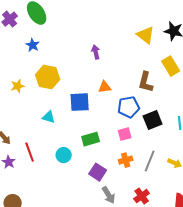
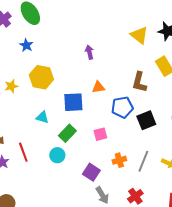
pink square: (125, 134) -> (100, 134), moved
green rectangle: (91, 139) -> (67, 133), moved, turned -30

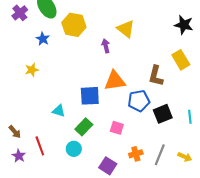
yellow triangle: (139, 35) -> (126, 29), moved
yellow hexagon: (41, 77) -> (74, 25), moved
yellow star: (11, 86) -> (32, 70), moved
orange triangle: (98, 87) -> (115, 81), size x1.6
pink square: (100, 134) -> (117, 128), turned 32

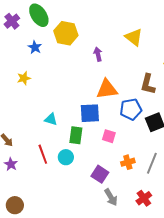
yellow triangle: (126, 29) -> (134, 37), moved
blue square: (90, 96) -> (90, 113), moved
green rectangle: (84, 127) -> (76, 135), turned -36
red line: (40, 146) -> (43, 154), moved

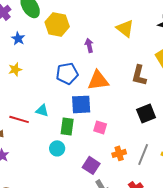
blue star: (35, 47) -> (18, 38), moved
blue pentagon: (131, 109) -> (67, 73), moved
red line: (43, 154) -> (19, 119), moved, turned -54

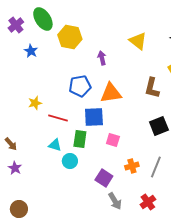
yellow star: (15, 69) -> (35, 103), moved
cyan triangle: (42, 110) -> (55, 145), moved
red line: (19, 119) -> (58, 118), moved

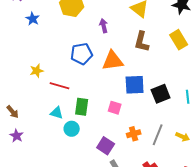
brown L-shape: (152, 88) -> (142, 42), moved
blue square: (94, 117) -> (135, 85), moved

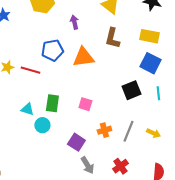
yellow rectangle: (179, 40) -> (149, 36), turned -48
blue square: (135, 85) -> (150, 63), moved, turned 30
red line: (60, 86) -> (30, 70), moved

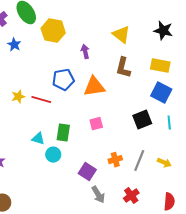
pink square: (85, 104) -> (96, 124), moved, turned -32

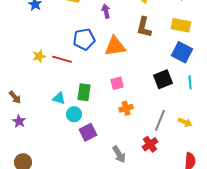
orange cross: (115, 160) -> (126, 108), moved
purple square: (87, 172) -> (88, 132), moved, turned 30
red cross: (131, 196) -> (150, 144), moved

